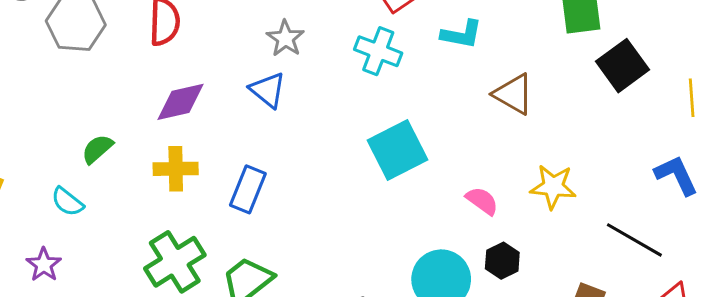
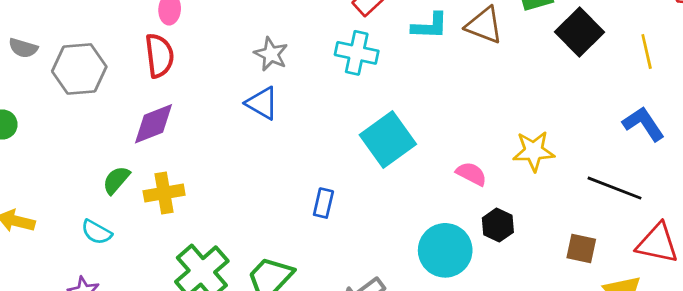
brown triangle: (513, 94) -> (484, 25), moved
purple diamond: (180, 102) -> (154, 124), moved
yellow cross: (176, 169) -> (164, 193), moved
blue rectangle: (248, 189) -> (323, 203), moved, size x0.7

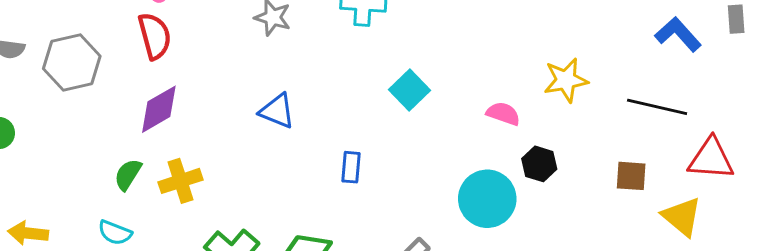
blue triangle: (262, 103) -> (277, 111), moved
cyan square: (388, 140) -> (410, 90), size x0.7

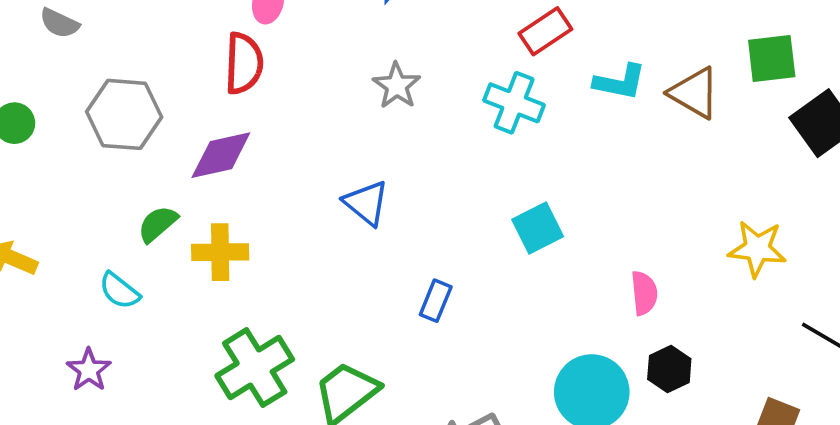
gray hexagon: (72, 62) -> (124, 114), moved
yellow star: (566, 80) -> (757, 249), moved
pink semicircle: (503, 114) -> (644, 293), turned 48

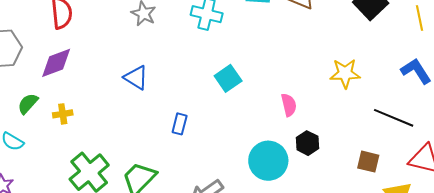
yellow cross: (220, 252) -> (63, 114), size x0.7

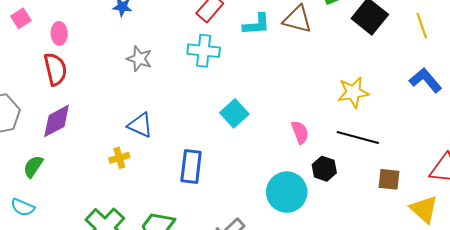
yellow cross: (63, 114) -> (119, 158), moved
black line: (394, 118) -> (358, 137), moved
blue rectangle: (180, 124) -> (191, 167), size x1.5

